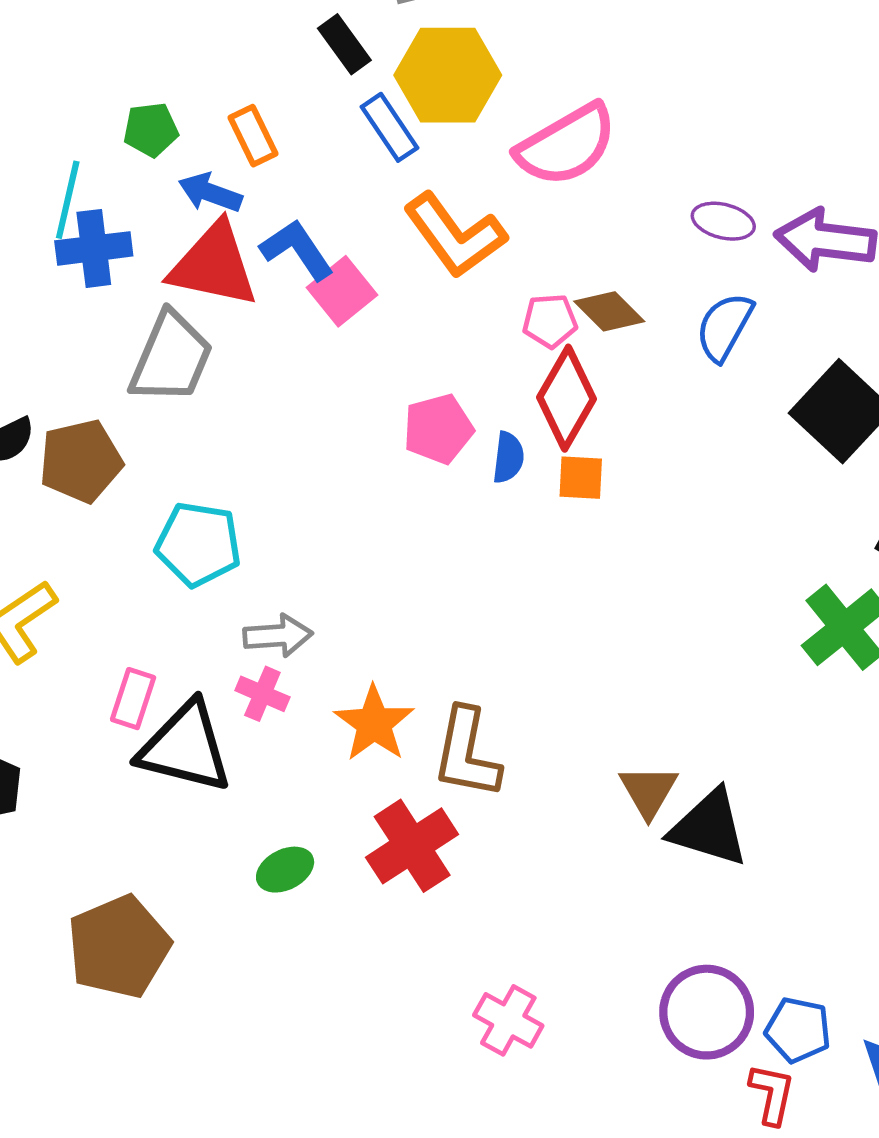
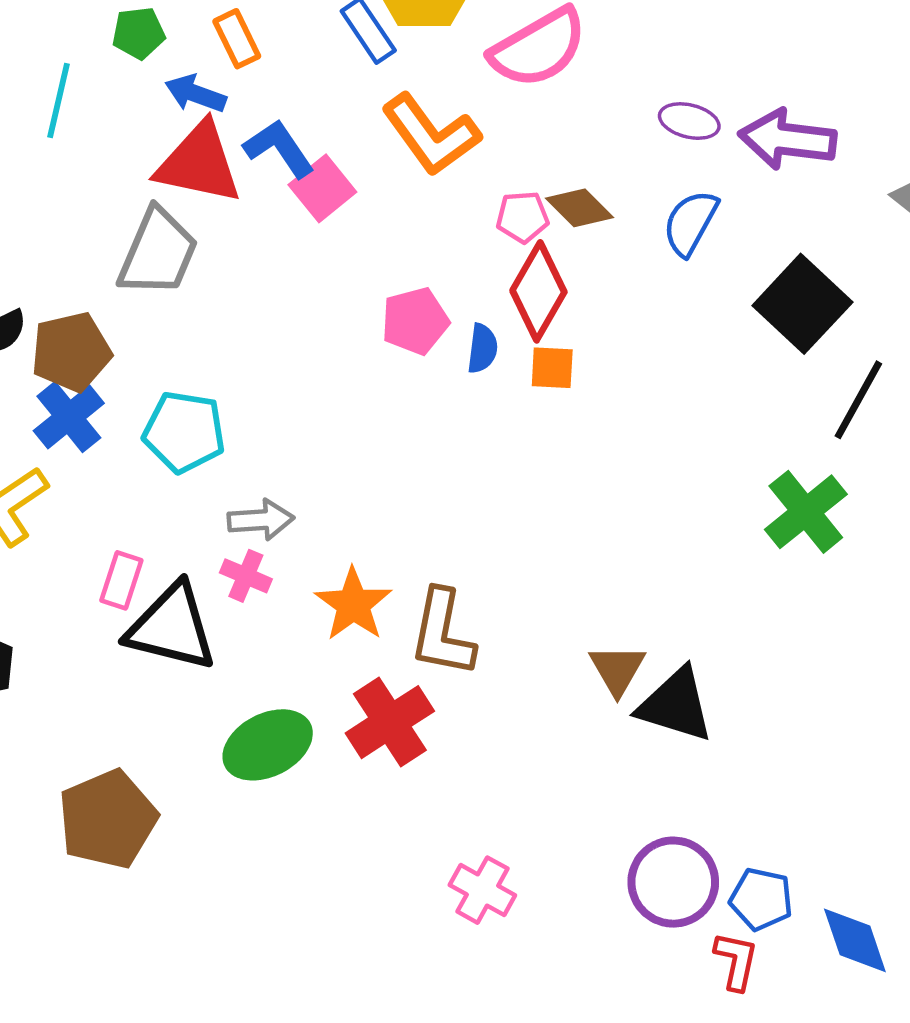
blue cross: (94, 248) -> (69, 417), moved, turned -32
green ellipse: (285, 870) -> (268, 745), size x1.6

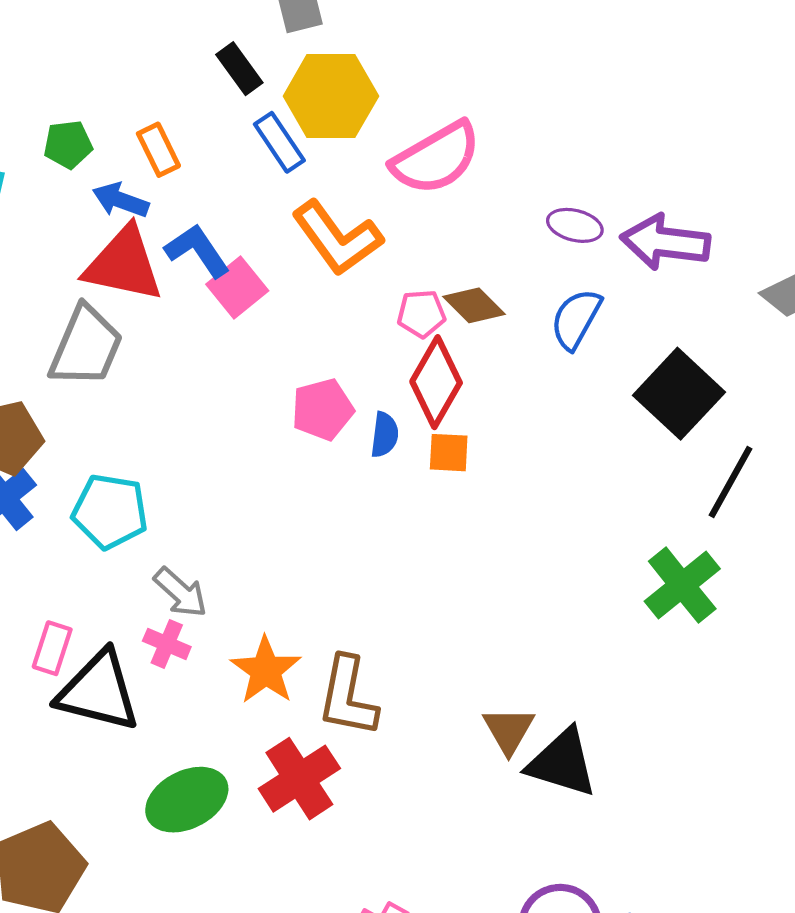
gray arrow: (261, 520) -> (181, 592), turned 46

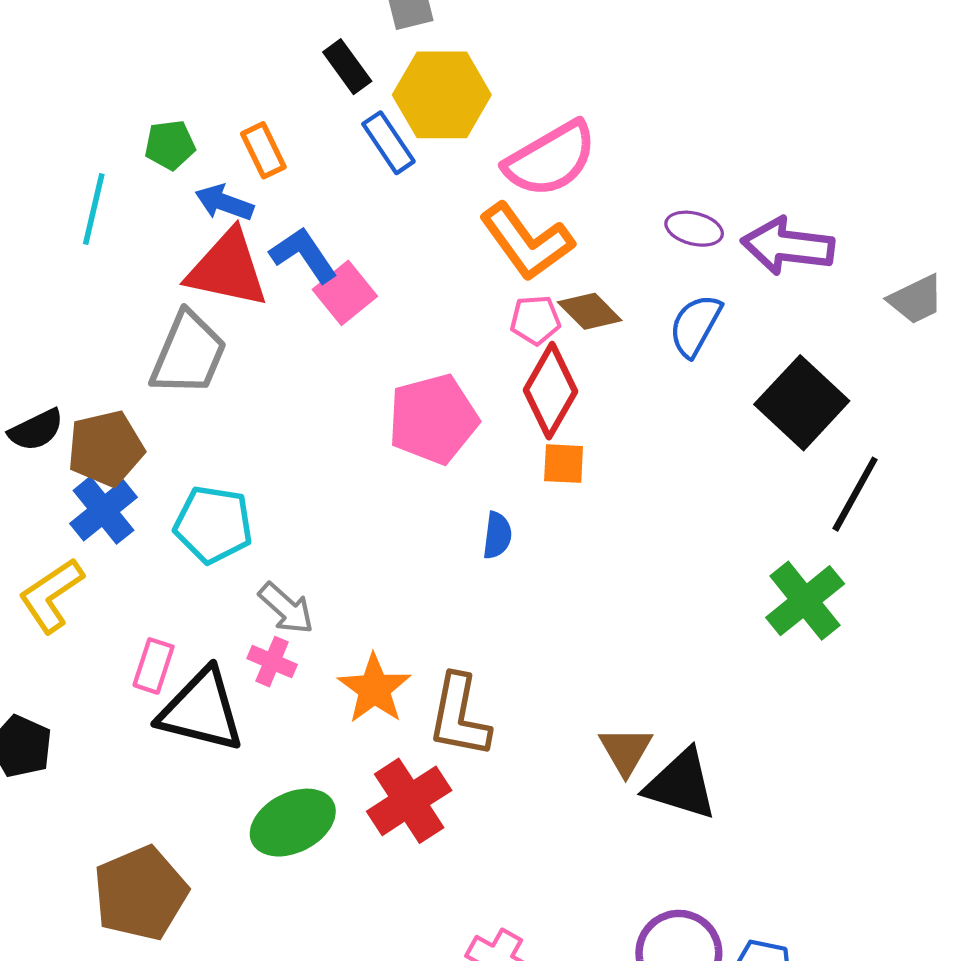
orange L-shape: (337, 238) -> (527, 242), moved
pink pentagon: (322, 409) -> (433, 419), size x1.4
blue semicircle: (385, 435) -> (497, 535), moved

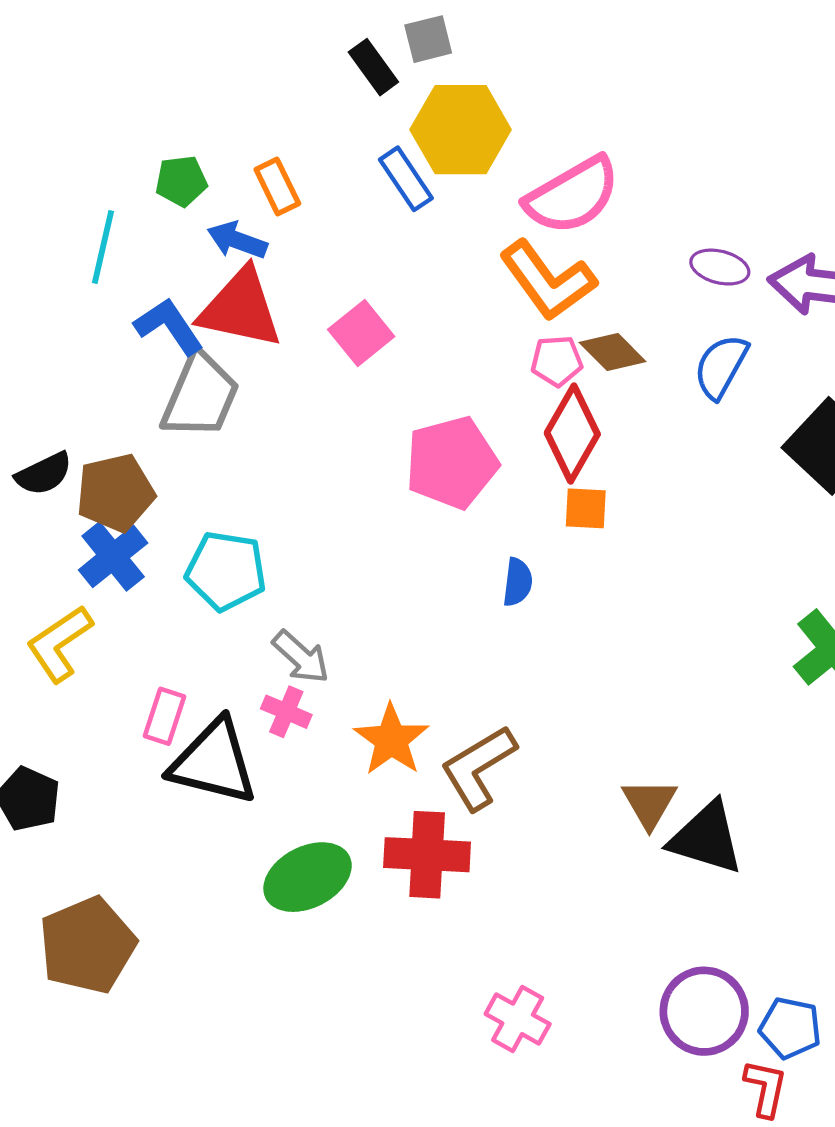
black rectangle: (347, 67) -> (373, 67), moved
blue L-shape: (304, 255) -> (169, 326), moved
brown L-shape: (459, 716) -> (478, 768), turned 48
red cross: (409, 801) -> (427, 855), turned 36
brown pentagon: (140, 893) -> (87, 945), moved

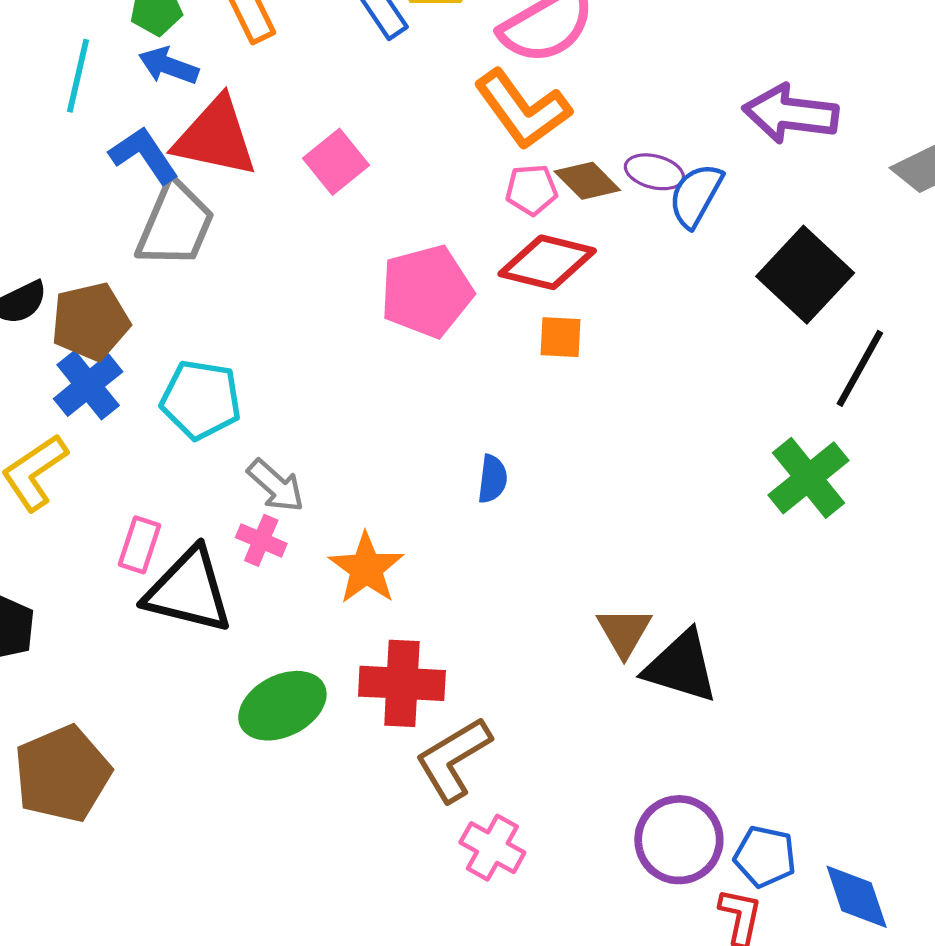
blue arrow: (237, 240) -> (169, 66), moved
purple ellipse: (720, 267) -> (654, 172), moved
red diamond: (572, 434) -> (547, 262), turned 74
blue semicircle: (518, 582) -> (492, 479), moved
brown L-shape: (478, 768) -> (453, 759), moved

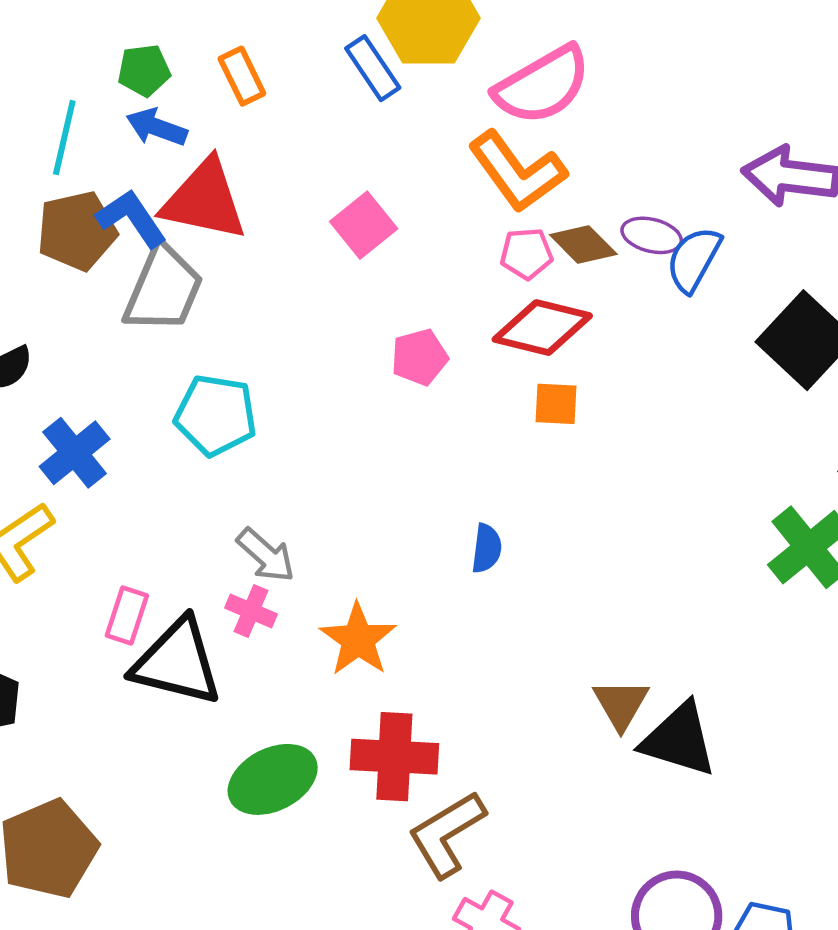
pink square: (336, 162) -> (364, 225), moved
pink pentagon: (427, 291) -> (419, 357), size x0.6
brown pentagon: (90, 321) -> (77, 231), moved
cyan pentagon: (201, 400) -> (216, 415), moved

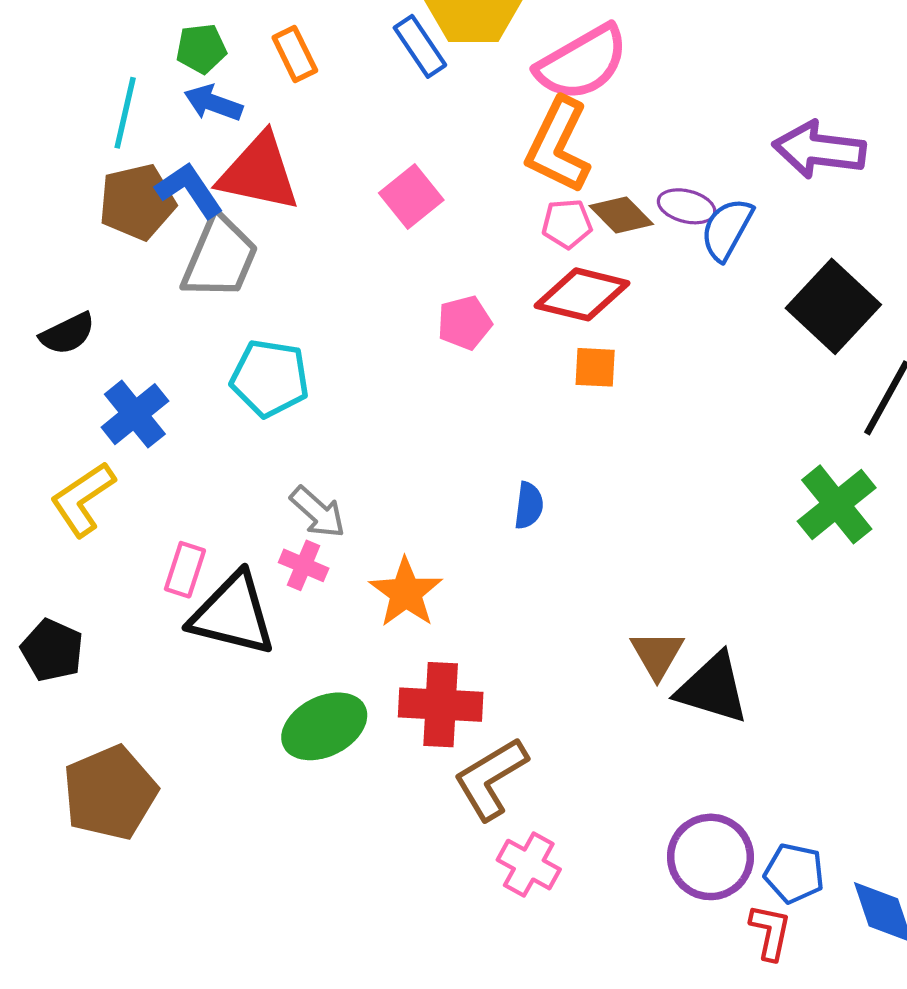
orange L-shape: (517, 172) -> (558, 145), turned 62

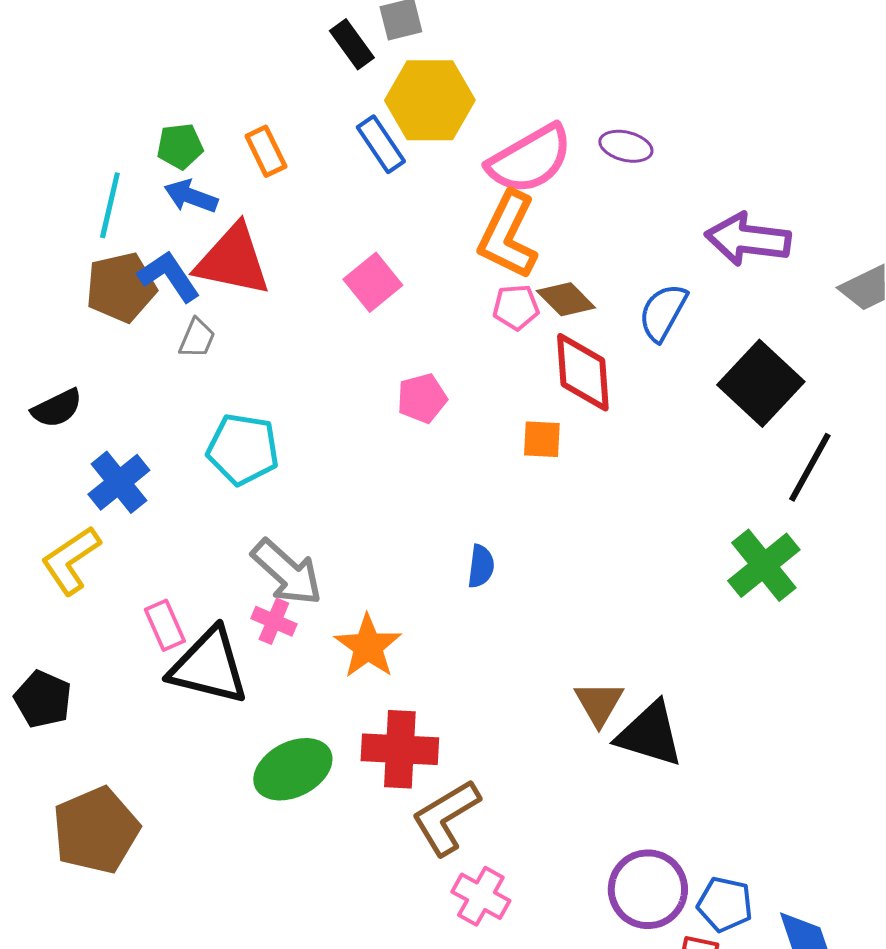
purple ellipse: (687, 206) -> (626, 146), moved
gray trapezoid: (220, 257) -> (197, 338), size x0.5
red diamond: (582, 294) -> (583, 372), moved, turned 72
gray arrow: (318, 512) -> (287, 572), size x1.4
pink rectangle: (185, 570) -> (165, 625), turned -42

